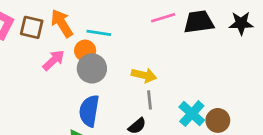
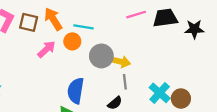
black star: (241, 23) -> (194, 29), moved
gray circle: (92, 68) -> (101, 56), moved

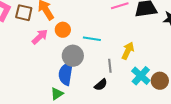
cyan line: (83, 27) -> (92, 39), moved
gray circle: (101, 56) -> (73, 56), moved
yellow arrow: (120, 62) -> (128, 51), moved, turned -78

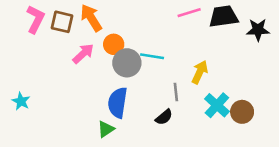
gray circle: (73, 56) -> (127, 63), moved

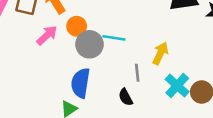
black semicircle: (164, 117) -> (126, 97), turned 102

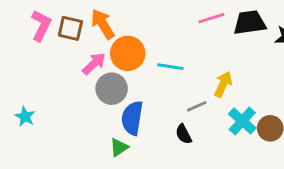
orange circle: (77, 26) -> (128, 53), size x1.5
gray circle: (89, 44) -> (112, 89), moved
gray line: (137, 73) -> (197, 106), turned 72

